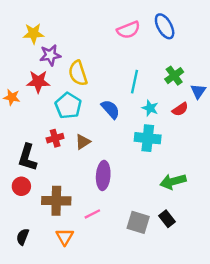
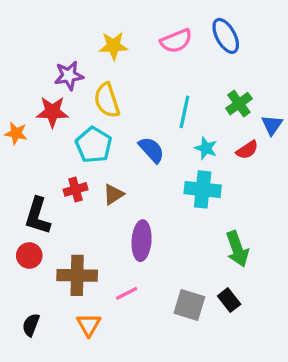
yellow star: (33, 33) -> (113, 46), moved
green arrow: (173, 181) -> (237, 249), turned -95

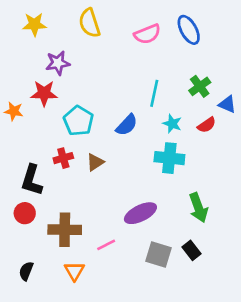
yellow star: (113, 46) -> (34, 24), moved
yellow semicircle: (107, 100) -> (89, 23), moved
blue triangle: (272, 125) -> (227, 104), turned -42
blue semicircle: (151, 150) -> (127, 125), turned 85
purple ellipse: (142, 241) -> (140, 213), moved, turned 60

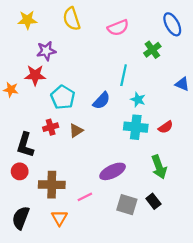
blue ellipse: (189, 30) -> (172, 24), moved
green cross: (200, 86) -> (152, 50), moved
red semicircle: (207, 125) -> (166, 127), moved
black semicircle: (26, 271) -> (21, 218), size x1.5

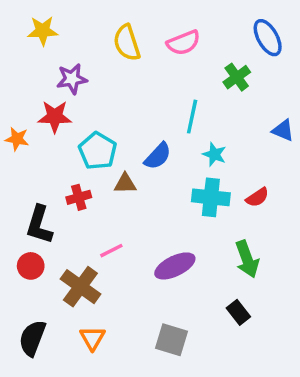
yellow semicircle: (72, 19) -> (127, 43), moved
brown triangle: (76, 130) -> (125, 184), moved, turned 32
brown cross: (52, 185) -> (80, 287), turned 35
pink line: (85, 197) -> (111, 251), moved
gray square: (127, 205) -> (171, 340), moved

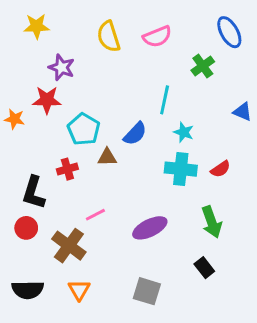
purple star: (72, 79) -> (62, 67), turned 30
black semicircle: (32, 338) -> (28, 290), turned -112

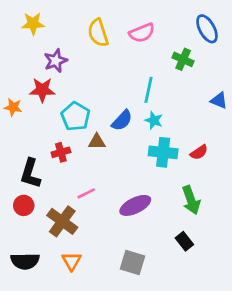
green cross: (203, 66) -> (183, 59), turned -30
purple star: (62, 67) -> (56, 61), turned 30
cyan star: (184, 132) -> (154, 120), moved

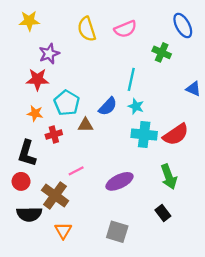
orange star: (13, 107) -> (35, 113), moved
red semicircle: (199, 152) -> (176, 135), size x1.6
black semicircle: (25, 261) -> (29, 214), moved

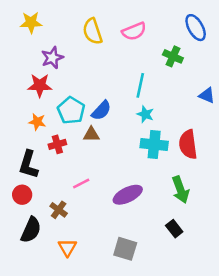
blue semicircle: (108, 106) -> (101, 110), moved
red semicircle: (176, 135) -> (188, 144), turned 116
brown cross: (55, 195) -> (59, 210), size x0.6
black semicircle: (29, 214) -> (31, 230), turned -65

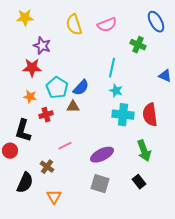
purple star: (52, 58) -> (42, 46), turned -30
red circle: (22, 195) -> (10, 151), moved
gray square: (125, 249) -> (100, 184), moved

